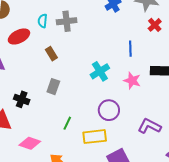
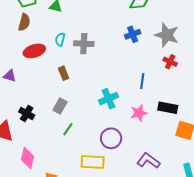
red cross: (155, 25) -> (170, 62), turned -32
pink star: (132, 81) -> (139, 113), turned 30
green line: (67, 123) -> (68, 129), moved
pink diamond: (30, 143) -> (28, 158), turned 75

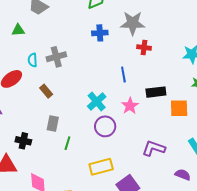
blue cross: (133, 34) -> (100, 33), turned 35
purple circle: (111, 138) -> (105, 126), moved

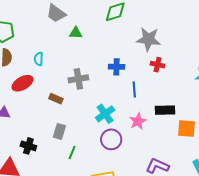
green triangle: (18, 30) -> (76, 33), moved
blue cross: (100, 33) -> (116, 67), moved
gray cross: (56, 57) -> (78, 79), moved
cyan semicircle: (32, 60) -> (39, 59), moved
brown rectangle: (46, 91) -> (56, 99), turned -32

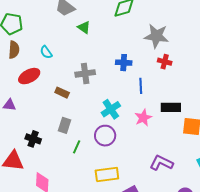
green triangle: (76, 33) -> (84, 27), turned 32
cyan semicircle: (39, 59) -> (46, 52), turned -40
purple circle: (111, 139) -> (105, 136), moved

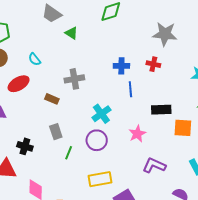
gray star: (156, 36) -> (165, 34), moved
blue cross: (124, 63) -> (121, 66), moved
pink star: (143, 118) -> (137, 134), moved
gray rectangle: (65, 125) -> (56, 132), turned -35

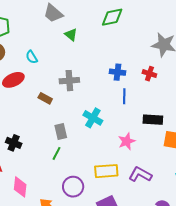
cyan cross: (101, 114) -> (93, 118), turned -30
gray rectangle: (56, 132) -> (61, 131), moved
purple circle: (97, 140) -> (73, 187), moved
yellow rectangle: (100, 179) -> (106, 171), moved

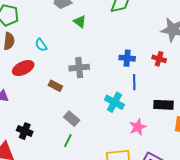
cyan cross: (93, 118) -> (114, 102), moved
gray rectangle: (61, 131) -> (72, 119), turned -35

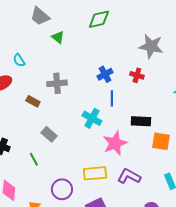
blue cross: (127, 58) -> (105, 74), turned -35
pink star: (138, 127) -> (115, 143), size x1.4
green line: (68, 141) -> (34, 159), moved, turned -56

